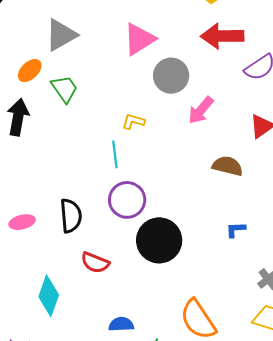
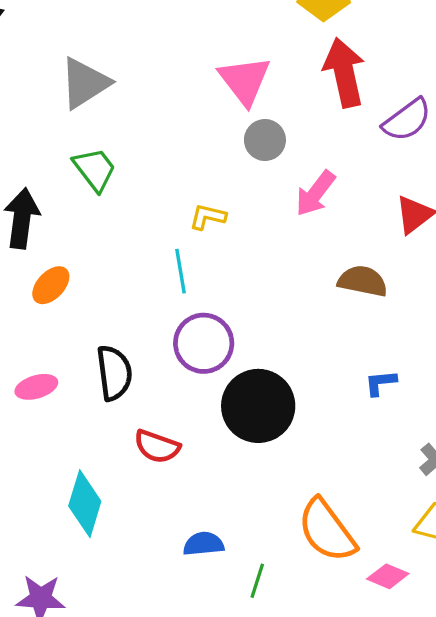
red arrow: (222, 36) -> (344, 73), turned 81
pink triangle: (139, 39) -> (245, 80), moved, turned -33
orange ellipse: (30, 71) -> (51, 285), moved
gray circle: (171, 76) -> (265, 140), size x0.7

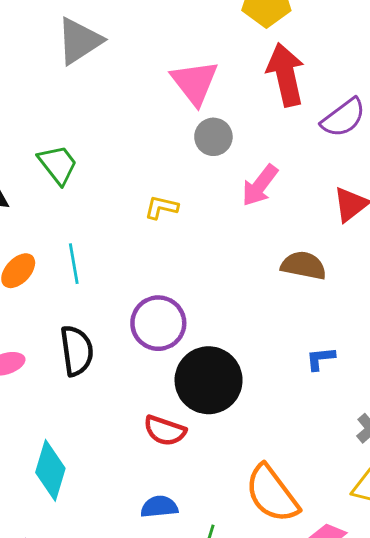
gray triangle: (85, 83) -> (79, 41), moved
cyan line: (181, 271) -> (74, 264), moved
red semicircle: (157, 446) -> (165, 431), moved

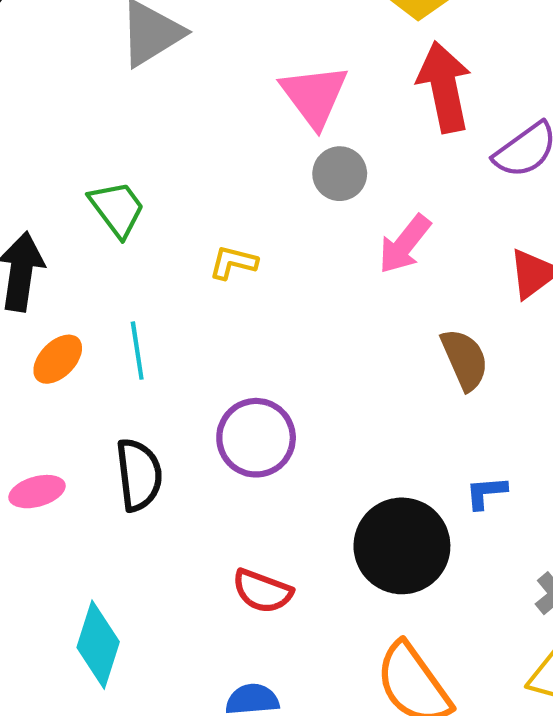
yellow L-shape: (161, 207) -> (233, 263), moved
brown semicircle: (304, 265) -> (465, 359), turned 54
black circle: (209, 380) -> (402, 546), moved

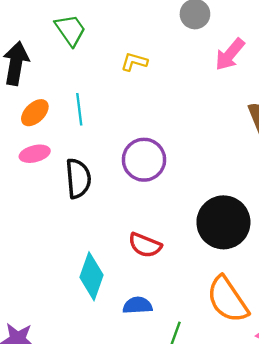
pink ellipse: (37, 492) -> (35, 154), moved
cyan diamond: (98, 645) -> (91, 276), moved

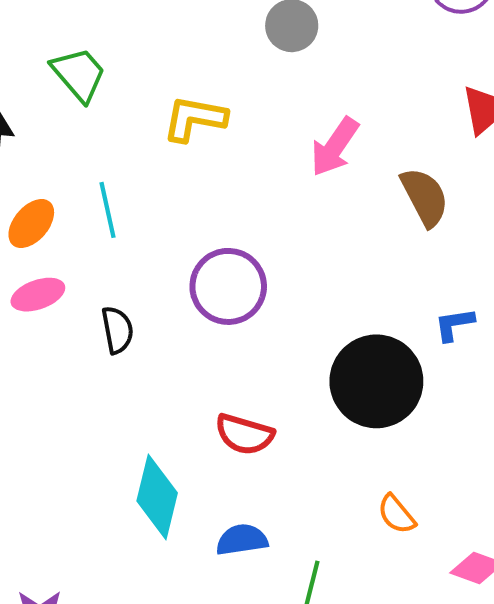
pink arrow: (230, 54) -> (335, 147), moved
yellow L-shape: (134, 62) -> (195, 119), size x1.4
black semicircle: (78, 178) -> (117, 330), size x0.7
orange semicircle: (228, 300) -> (396, 514), size x0.5

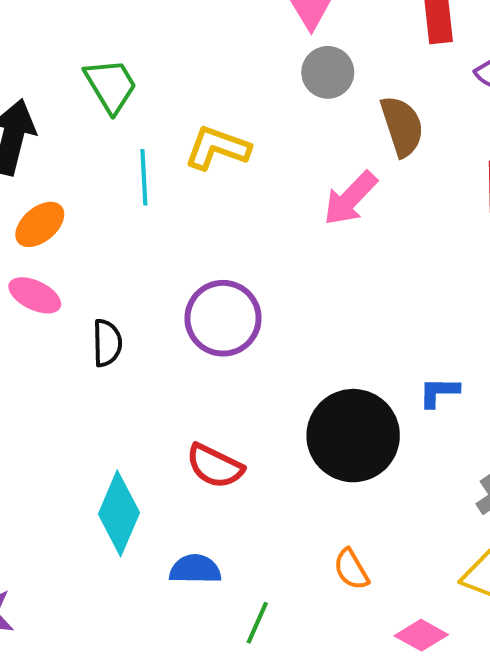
brown semicircle: (425, 197) -> (402, 126), moved
cyan line: (107, 210) -> (144, 177), moved
pink ellipse: (38, 295) -> (35, 295), turned 36

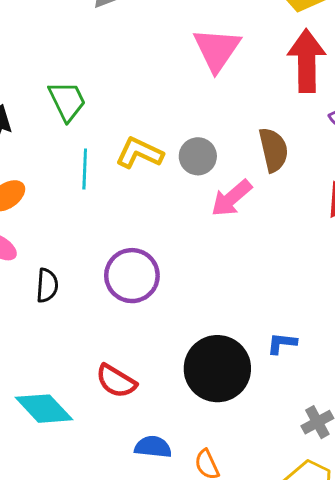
gray circle: (328, 72) -> (198, 156), moved
cyan diamond: (119, 513) -> (44, 409), turned -72
blue semicircle: (195, 569) -> (153, 447), moved

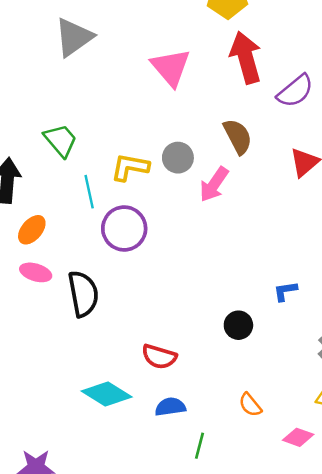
purple circle: (132, 276) -> (124, 228), moved
black semicircle: (47, 285) -> (83, 294), size x1.6
black circle: (217, 369) -> (238, 325), size x0.5
blue semicircle: (153, 447) -> (170, 407), moved

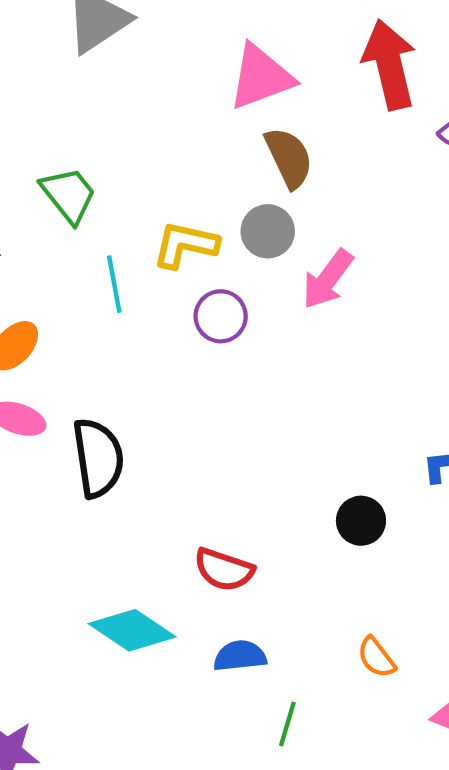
pink triangle: (171, 67) -> (261, 77), turned 48
brown semicircle: (238, 136) -> (289, 158), moved
purple circle: (124, 228) -> (221, 316), moved, size x0.7

